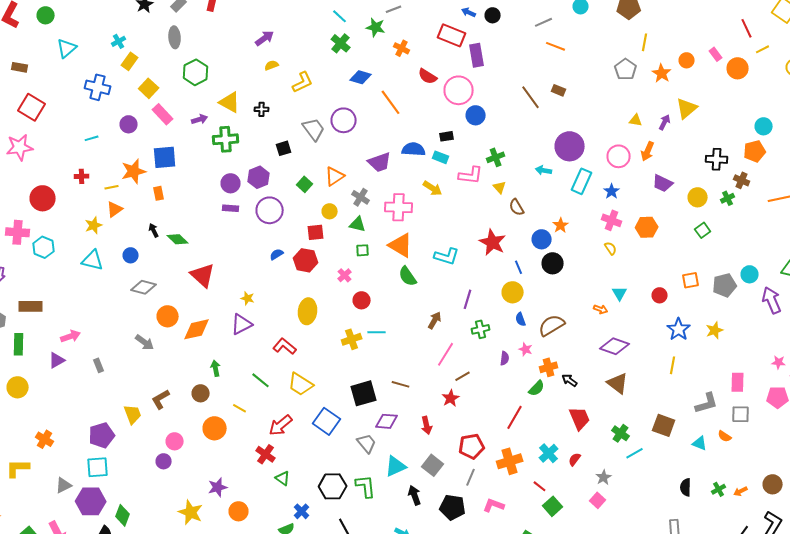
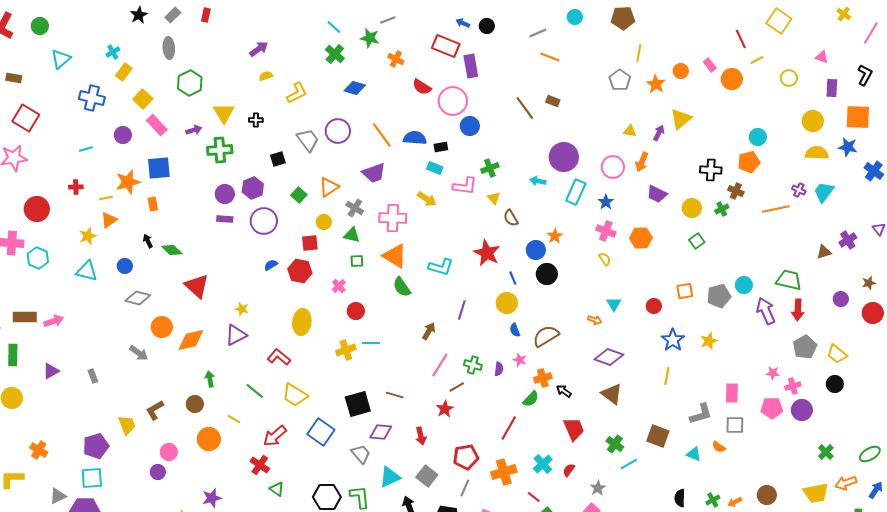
yellow triangle: (230, 102) -> (224, 113), turned 30
orange line: (391, 102) -> (382, 135), moved
blue semicircle: (414, 149) -> (415, 138), moved
green cross: (481, 329) -> (473, 365), moved, turned 30
pink arrow: (71, 336) -> (54, 321), moved

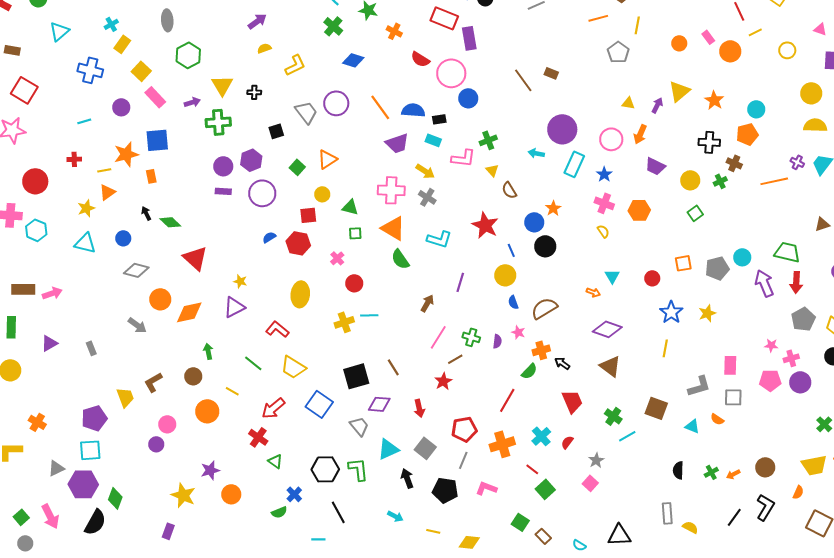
orange line: (550, 57) -> (598, 18), moved, turned -36
orange star: (656, 84) -> (714, 100), moved
purple trapezoid: (374, 173) -> (397, 143), moved
gray cross: (355, 208) -> (427, 197), moved
brown line: (395, 395) -> (393, 367), turned 42

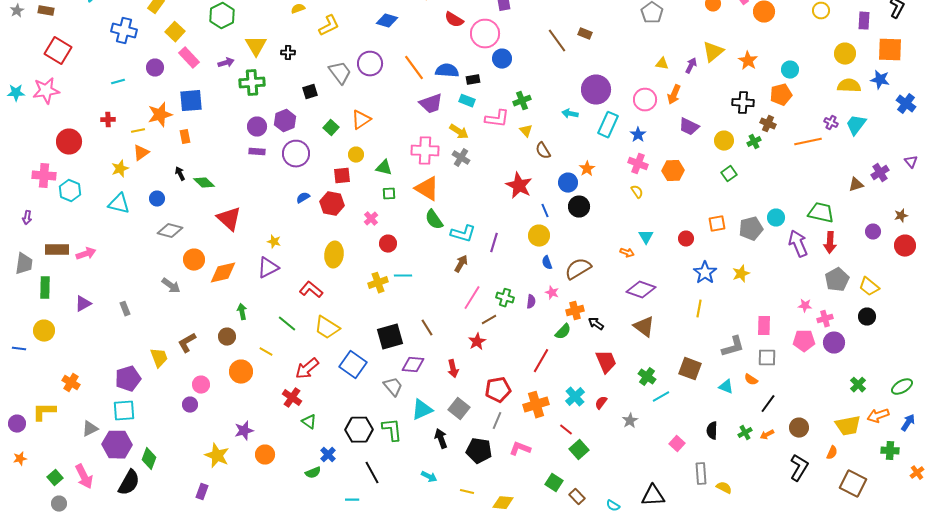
cyan L-shape: (439, 239) -> (463, 234), moved
pink square: (590, 483) -> (677, 444), moved
black line: (734, 517) -> (768, 404), moved

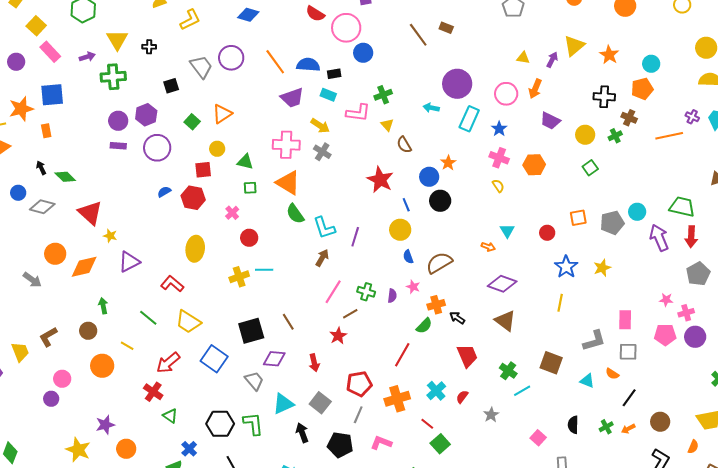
gray diamond: (170, 231) -> (42, 207), moved
cyan L-shape: (463, 234) -> (324, 228), turned 55
yellow star: (274, 242) -> (110, 236), moved

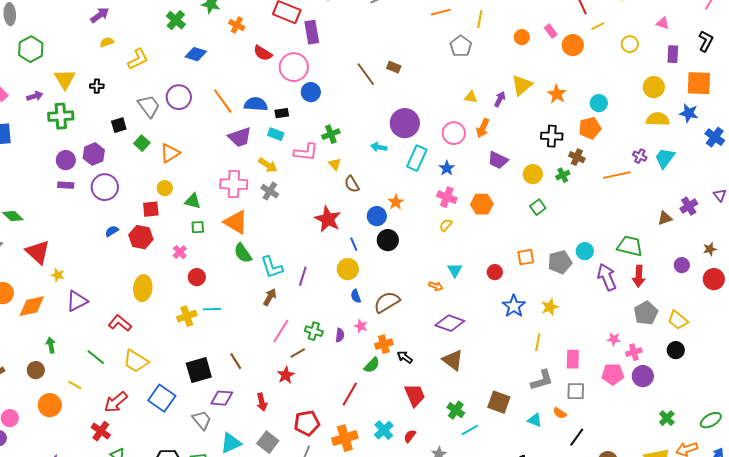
green square: (192, 122) -> (142, 143), moved
yellow semicircle: (498, 186) -> (446, 225), turned -104
yellow line: (560, 303) -> (538, 342), moved

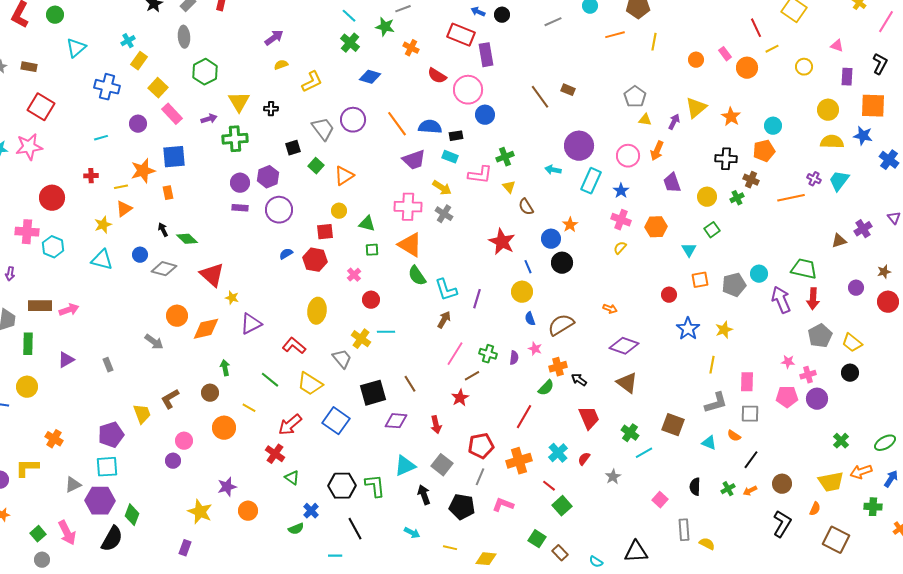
gray pentagon: (461, 46) -> (635, 97), moved
purple trapezoid: (498, 160) -> (672, 183), turned 45
cyan triangle: (455, 270) -> (689, 250), moved
yellow cross: (187, 316) -> (361, 339), turned -36
gray trapezoid: (202, 420) -> (342, 359), moved

